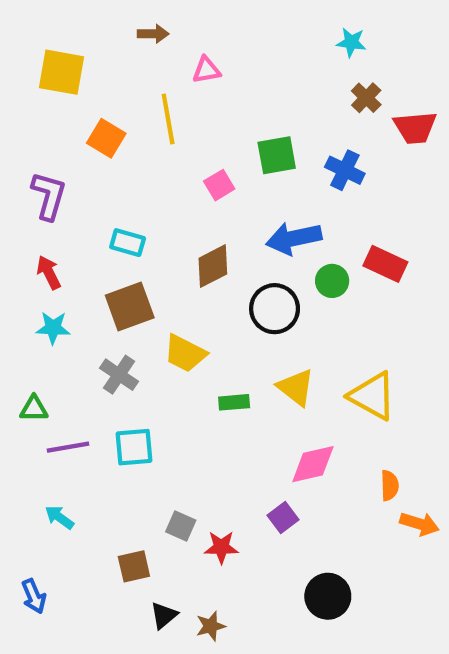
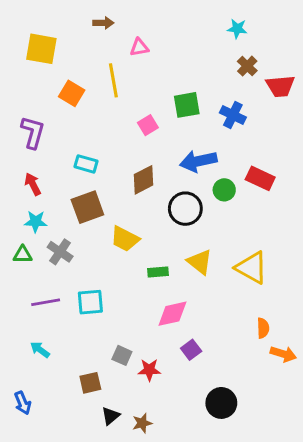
gray cross: (119, 375) -> (60, 252), moved
green triangle: (34, 409) -> (23, 255), moved
pink diamond: (313, 464) -> (172, 314), moved

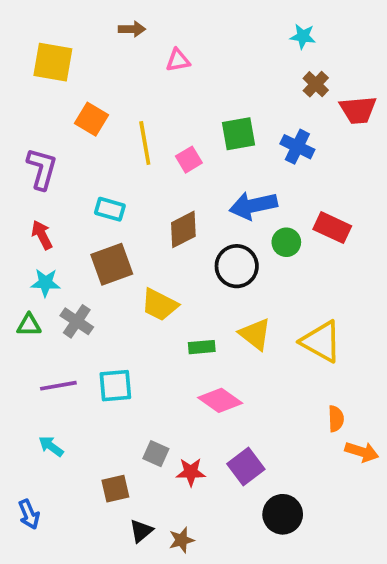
yellow line: (113, 80) -> (145, 143), moved
pink diamond: (172, 314) -> (220, 400), turned 48
purple square: (191, 350) -> (246, 467), moved, size x1.4

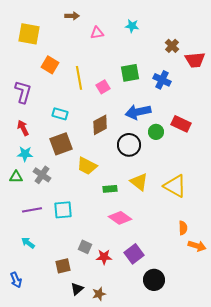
cyan star: (303, 36) -> (132, 26), moved

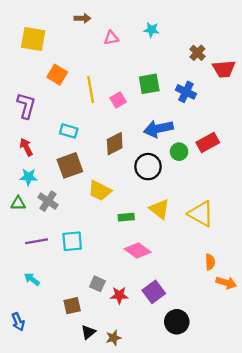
red rectangle: (181, 124) -> (208, 142), turned -54

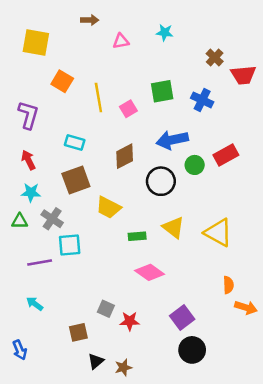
cyan square: (72, 241) -> (70, 245), moved
purple square: (154, 292) -> (182, 317), moved

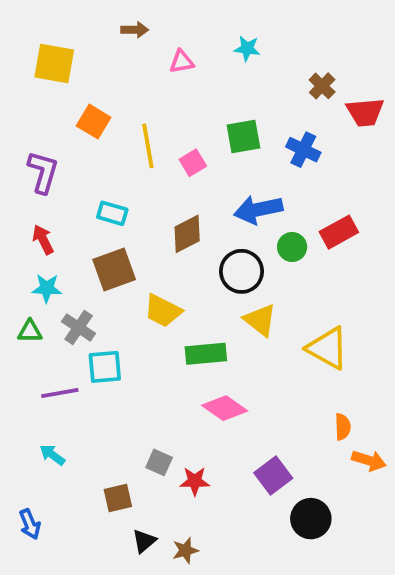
yellow triangle: (173, 227) -> (260, 320), moved
green rectangle: (137, 236) -> (206, 354), size x1.5
black circle: (192, 350) -> (311, 519), moved

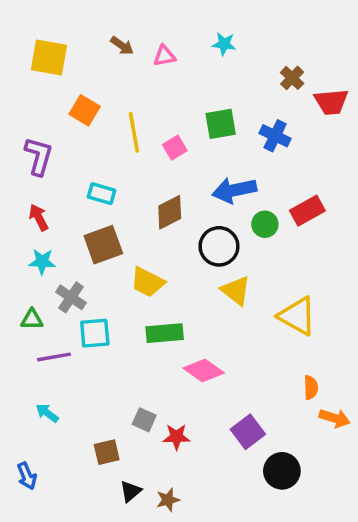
brown arrow: (135, 30) -> (122, 46), moved, turned 35
green triangle: (30, 331) -> (32, 319), moved
green rectangle: (206, 354) -> (165, 333), moved

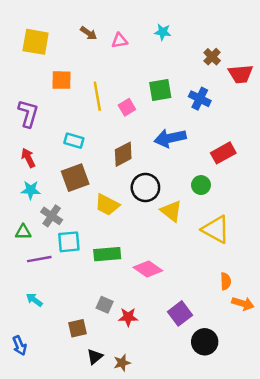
orange square: (85, 110) -> (61, 80), turned -30
green circle: (265, 224) -> (201, 185), moved
black circle: (219, 246) -> (145, 188), moved
green rectangle: (165, 333) -> (107, 254), moved

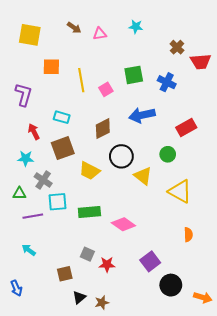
red arrow: (28, 158) -> (34, 132), moved
orange arrow: (243, 304) -> (203, 297), moved

